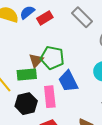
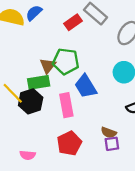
red rectangle: (45, 18) -> (73, 22), moved
black hexagon: (26, 104) -> (31, 101), moved

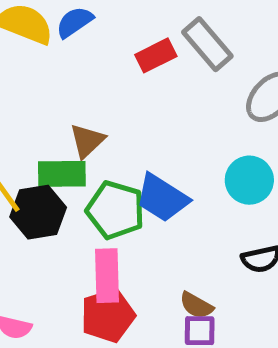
green pentagon: (66, 61) -> (115, 210), moved
blue trapezoid: (86, 86) -> (162, 198), turned -35
pink rectangle: (66, 105) -> (107, 276), moved

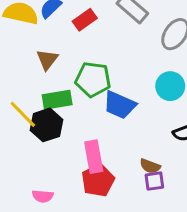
red rectangle: (156, 55) -> (85, 20), moved
brown triangle: (87, 141) -> (47, 60), moved
green pentagon: (115, 210) -> (93, 79), moved

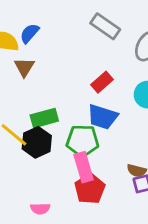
red rectangle: (85, 20) -> (102, 82), moved
brown triangle: (47, 60) -> (24, 67), moved
green pentagon: (93, 79) -> (83, 141), moved

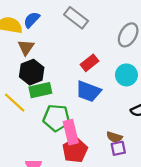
gray rectangle: (105, 26) -> (76, 18), moved
green pentagon: (83, 141) -> (56, 118), moved
black hexagon: (37, 142) -> (32, 72), moved

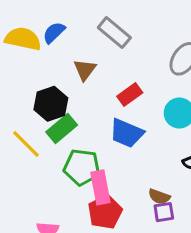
brown triangle: (26, 47) -> (85, 70), moved
green rectangle: (40, 90) -> (62, 128), turned -30

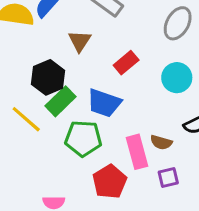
blue trapezoid: (127, 133) -> (104, 103), moved
pink rectangle: (100, 187) -> (137, 152), moved
brown semicircle: (159, 197) -> (161, 142), moved

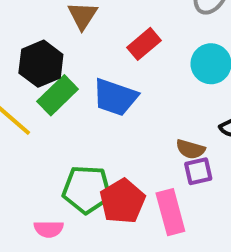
green pentagon: (83, 138) -> (87, 189), moved
pink rectangle: (137, 152) -> (170, 212), moved
purple square: (168, 177) -> (198, 171), moved

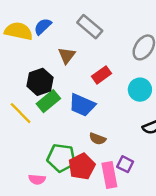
brown semicircle: (190, 149) -> (98, 139), moved
purple square: (198, 171) -> (125, 164), moved, turned 35

